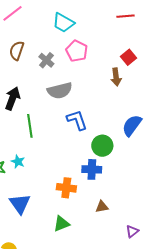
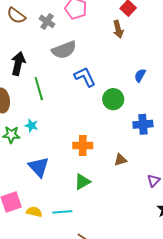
brown semicircle: (17, 51) -> (16, 16), turned -66
blue semicircle: (132, 125) -> (140, 75), size x0.6
blue cross: (92, 169) -> (143, 124), moved

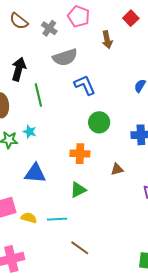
brown arrow: (118, 29) -> (107, 40), moved
green circle: (113, 99) -> (99, 122), moved
blue triangle: (39, 167) -> (35, 173), turned -45

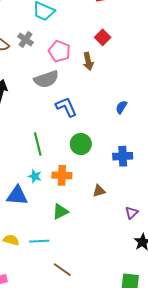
pink pentagon: (79, 16) -> (59, 51), moved
red square: (131, 18) -> (103, 37), moved
gray cross: (49, 28) -> (26, 40), moved
green line: (38, 95) -> (38, 144), moved
cyan star: (30, 132) -> (35, 176), moved

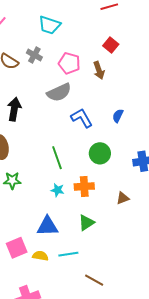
blue semicircle: (121, 107) -> (118, 116), moved
blue triangle: (17, 195) -> (47, 226), moved

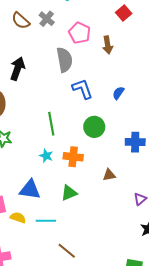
red square: (111, 45) -> (124, 13), moved
gray semicircle: (59, 92) -> (64, 60), turned -85

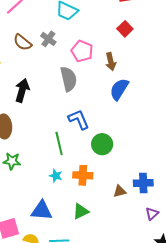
blue L-shape: (82, 89) -> (79, 119), moved
blue semicircle: (118, 93) -> (119, 89), moved, size x1.6
blue cross: (135, 142) -> (143, 183), moved

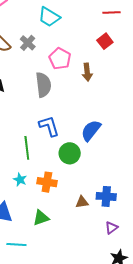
blue semicircle: (119, 89) -> (91, 130), moved

